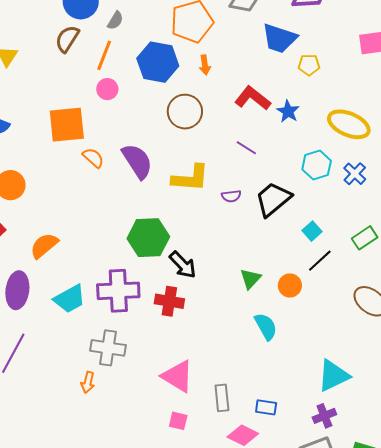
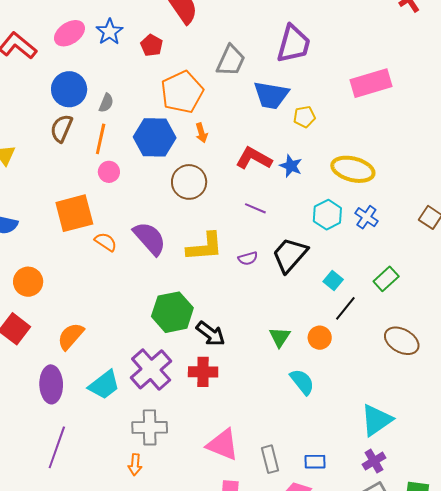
purple cross: (118, 291) -> (151, 369), turned -30

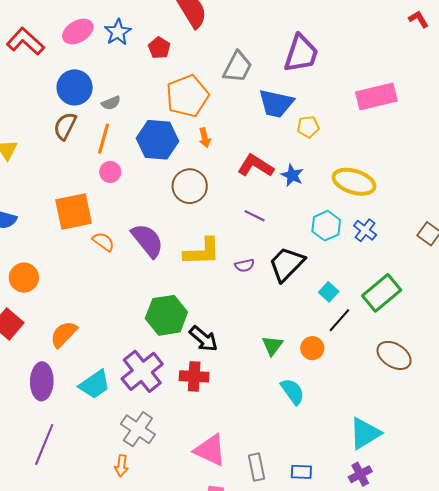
gray semicircle: (106, 103) -> (111, 103), turned 42
green rectangle: (386, 279) -> (382, 293), size x1.5
gray cross: (150, 427) -> (138, 429), turned 32

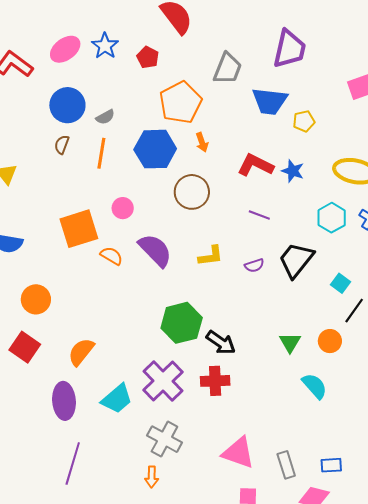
brown semicircle: (65, 126) -> (62, 145), size x0.7
pink circle: (110, 172) -> (123, 208), moved
yellow L-shape: (202, 252) -> (211, 256), size x0.7

